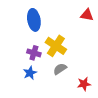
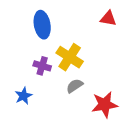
blue star: (30, 73) -> (23, 96), moved
red star: (84, 84) -> (105, 105), size x1.5

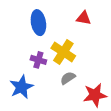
red triangle: (108, 18) -> (84, 18), moved
blue star: (23, 96) -> (21, 87), size x1.5

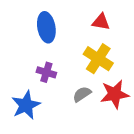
yellow cross: (63, 52) -> (98, 59), moved
red star: (95, 95) -> (115, 94), moved

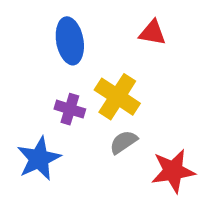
yellow cross: (98, 59) -> (117, 97), moved
red star: (115, 94) -> (173, 171), moved

